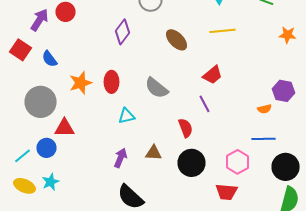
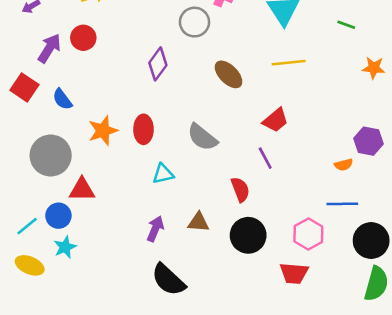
cyan star: (50, 182) -> (65, 247), moved

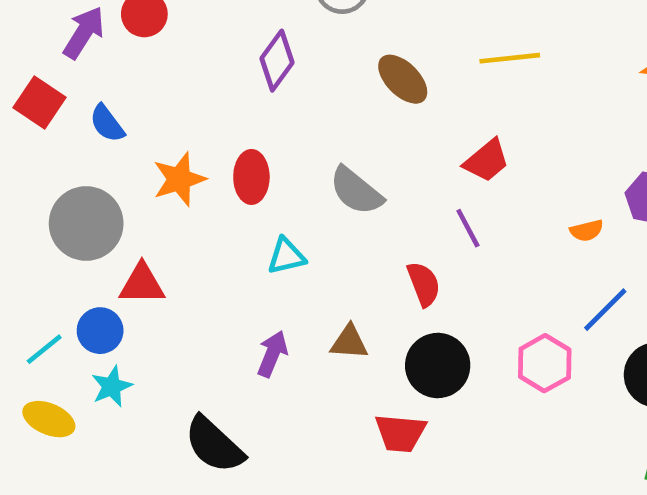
orange semicircle: (344, 165) -> (587, 230), moved
blue line: (342, 204) -> (605, 310), turned -44
red trapezoid: (294, 273) -> (400, 433), moved
black semicircle: (168, 280) -> (214, 445), moved

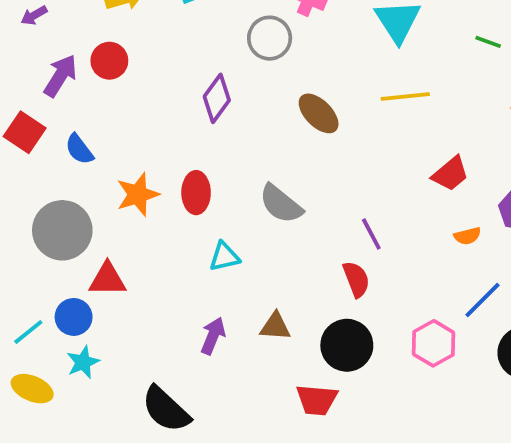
red trapezoid: (487, 161) -> (450, 174), moved
red semicircle: (424, 284) -> (356, 279), moved

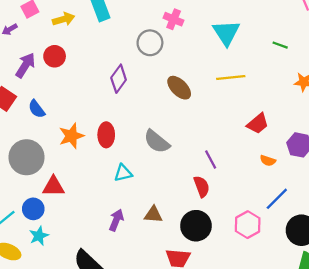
orange semicircle: (467, 236) -> (268, 161), turned 32

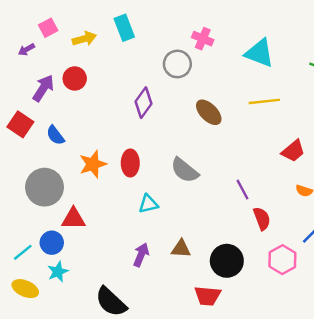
cyan triangle: (226, 33) -> (259, 53), turned -36
red semicircle: (202, 186) -> (262, 219), moved

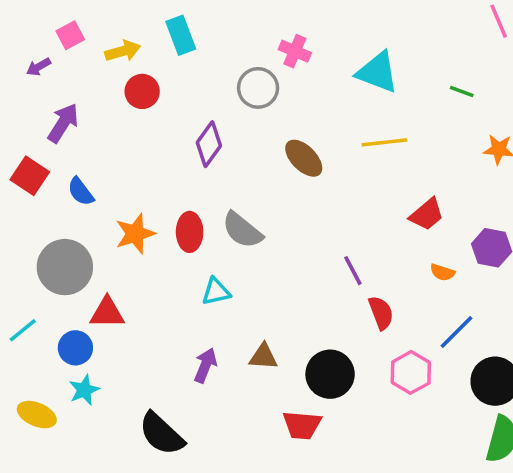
red circle: (75, 78) -> (142, 91), moved
gray semicircle: (185, 170) -> (242, 230), moved
cyan line: (23, 252) -> (23, 330), moved

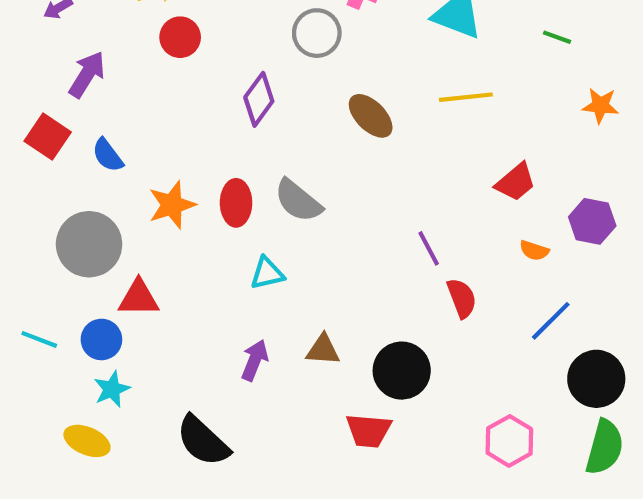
cyan line: (23, 330) -> (39, 339), moved, turned 60
pink hexagon: (411, 372) -> (509, 441), moved
yellow ellipse: (37, 415) -> (87, 441), moved

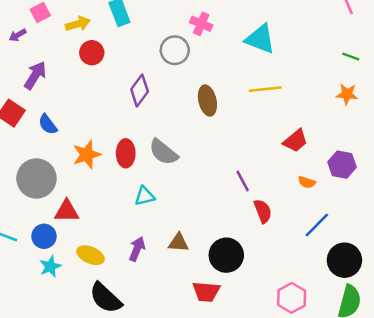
green line: (557, 37) -> (351, 56), moved
brown ellipse: (371, 116) -> (207, 100), turned 32
yellow ellipse: (87, 441) -> (91, 255), moved

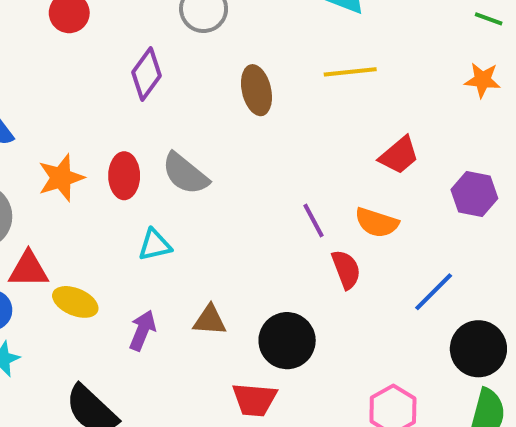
orange semicircle: (307, 182) -> (377, 223), moved, size x1.5
yellow ellipse: (91, 255) -> (75, 302), moved

